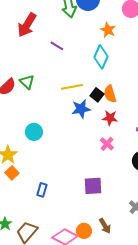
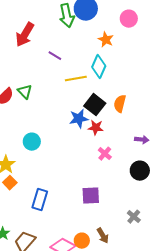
yellow line: (72, 87) -> (76, 79), moved
orange semicircle: (110, 94) -> (120, 104), moved, turned 30
black square: (97, 95) -> (95, 105), size x1.5
red star: (110, 118) -> (96, 128), moved
blue rectangle: (42, 190) -> (40, 200), size x1.5

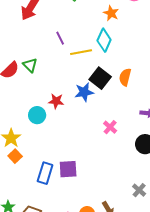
purple line: (55, 56) -> (60, 38), moved, turned 32
red star: (96, 128) -> (56, 101), moved
purple square: (91, 196) -> (68, 169), moved

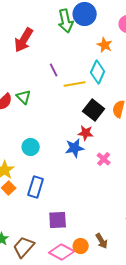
blue star: (84, 92) -> (75, 148), moved
red star: (56, 101) -> (86, 133), moved
purple square: (68, 169) -> (58, 220), moved
blue rectangle: (45, 173) -> (36, 187), moved

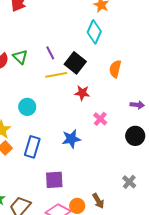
purple line: (54, 70) -> (50, 53), moved
yellow line: (75, 84) -> (56, 75), moved
black square: (94, 110) -> (75, 63), moved
blue star: (75, 148) -> (71, 139), moved

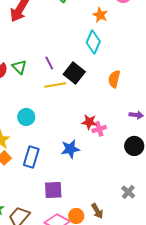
red star: (82, 93) -> (89, 122), moved
pink cross: (100, 119) -> (99, 129), turned 32

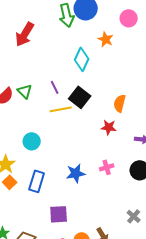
cyan diamond: (93, 42) -> (82, 59), moved
red star: (89, 122) -> (109, 127), moved
pink cross: (99, 129) -> (107, 167), moved

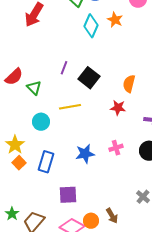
cyan diamond: (82, 59) -> (91, 26), moved
purple line: (55, 87) -> (64, 68), turned 48
green triangle: (25, 91) -> (34, 88), moved
yellow line: (61, 109) -> (70, 107), moved

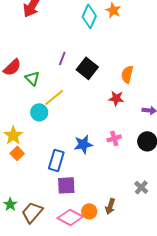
yellow line: (70, 107) -> (54, 97), moved, turned -30
blue rectangle: (46, 162) -> (56, 160), moved
brown arrow: (112, 216) -> (110, 206), turned 49

